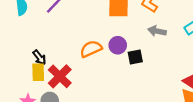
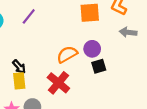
black square: (135, 57) -> (99, 66), moved
red cross: (60, 76) -> (58, 83), moved

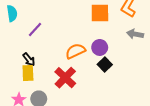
purple line: (29, 16) -> (35, 30), moved
black square: (99, 66) -> (105, 65), turned -32

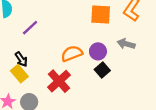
gray arrow: (135, 34) -> (126, 44), moved
yellow rectangle: (28, 73) -> (19, 74), turned -42

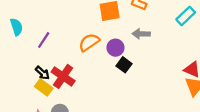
orange semicircle: (72, 54) -> (89, 42), moved
red cross: (59, 81) -> (63, 76), moved

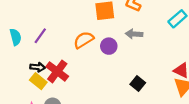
cyan semicircle: (16, 27) -> (15, 37), moved
black square: (124, 65) -> (138, 83), moved
black arrow: (42, 73) -> (38, 67), turned -40

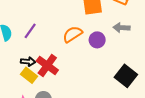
black square: (138, 83) -> (126, 76), size x1.5

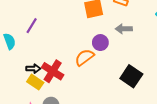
purple line: (30, 31) -> (32, 26), moved
orange semicircle: (73, 34) -> (84, 57), moved

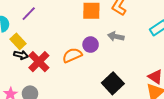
yellow rectangle: (35, 82) -> (18, 41), moved

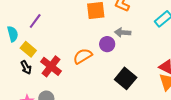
purple circle: (91, 45) -> (107, 44), moved
black arrow: (21, 55) -> (26, 67), moved, turned 56

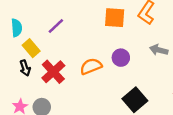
purple line: (35, 21) -> (56, 26), moved
gray arrow: (123, 32) -> (159, 50), moved

